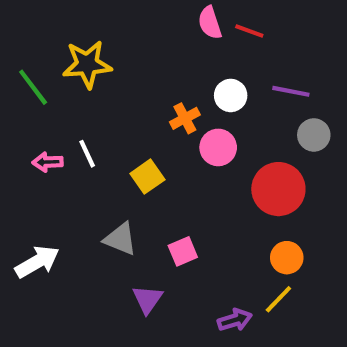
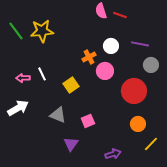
green line: (33, 87) -> (16, 31), moved
white arrow: (37, 262) -> (18, 108), moved
yellow line: (278, 299) -> (151, 144), moved

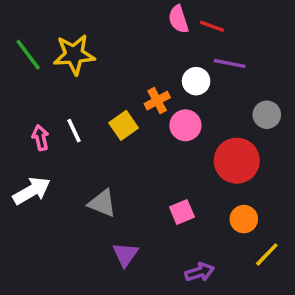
purple line: (140, 44) -> (230, 63), moved
pink arrow: (23, 78) -> (40, 138), turned 80
yellow square: (71, 85) -> (124, 125), moved
pink square: (88, 121) -> (182, 212), moved

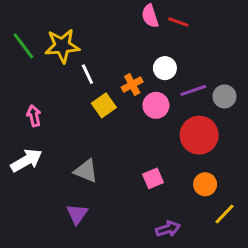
purple line: (230, 63) -> (193, 90), moved, turned -30
white line: (74, 131) -> (87, 74), moved
purple triangle: (125, 254) -> (77, 214), moved

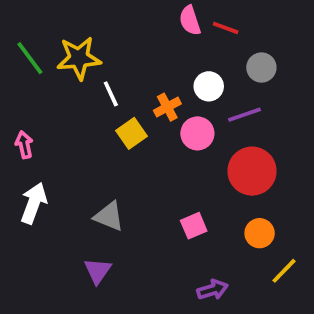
gray circle: (224, 96) -> (261, 68), moved
pink arrow: (34, 116) -> (24, 145), moved
white arrow: (26, 160) -> (34, 203), turned -40

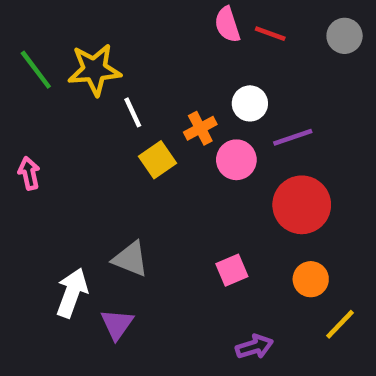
gray circle: (261, 68) -> (345, 36), moved
white arrow: (34, 203) -> (72, 293), moved

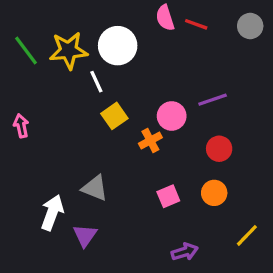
white circle: (250, 103) -> (118, 46), moved, size x1.5
orange cross: (200, 128) -> (150, 141), moved
red circle: (302, 205) -> (219, 149), size x0.6
orange circle: (311, 279) -> (214, 193), moved

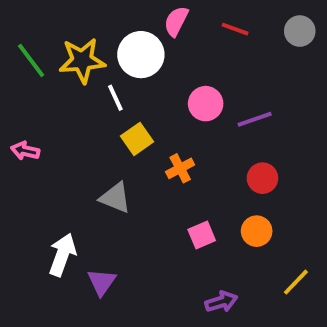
pink semicircle: (165, 18) -> (176, 21), moved, turned 45
pink circle: (172, 116) -> (206, 104), moved
pink arrow: (21, 126) -> (25, 151), turned -65
gray triangle: (95, 188) -> (115, 198), moved

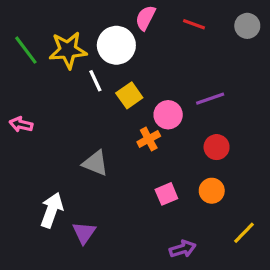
pink circle: (206, 104) -> (168, 115), moved
yellow square: (137, 139) -> (129, 95), moved

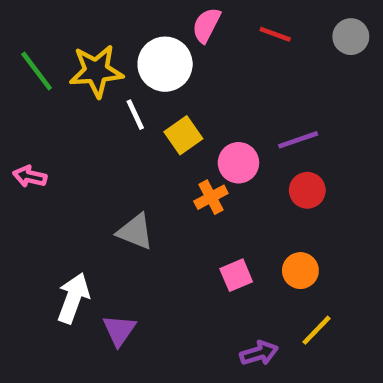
red circle: (217, 147) -> (307, 190), moved
yellow line: (244, 233) -> (316, 330), moved

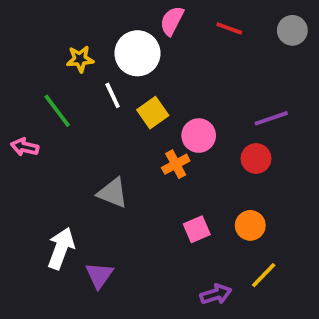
green line: (37, 71) -> (57, 111), moved
yellow star: (96, 71) -> (80, 59), size x0.6
purple line: (298, 140) -> (271, 118), moved

